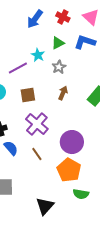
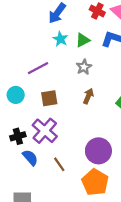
red cross: (63, 17) -> (97, 11), moved
cyan star: (38, 55) -> (60, 39), moved
purple cross: (37, 124) -> (45, 131), moved

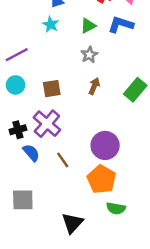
cyan star: (60, 39) -> (51, 24), moved
purple line: (38, 68) -> (17, 55), moved

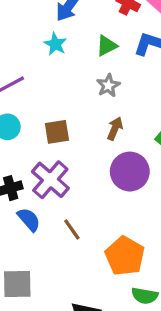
purple circle: (105, 145) -> (130, 172), moved

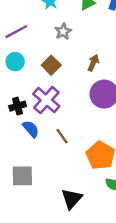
gray star: (108, 85) -> (63, 32), moved
brown square: (57, 132) -> (51, 65), turned -36

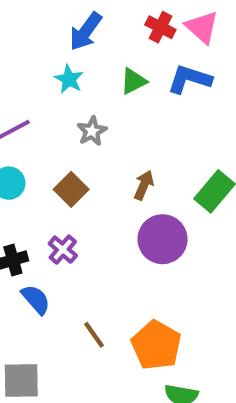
purple cross: (46, 100) -> (63, 250), size x0.6
brown line: (62, 136) -> (94, 335), moved

